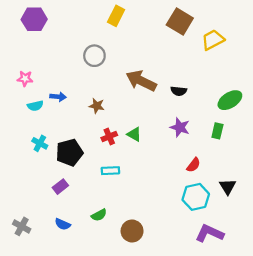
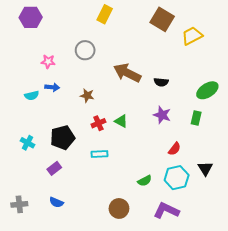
pink star: (25, 78) -> (48, 62), moved
cyan cross: (40, 143) -> (28, 143), moved
green semicircle: (99, 215) -> (145, 181), moved
gray cross: (22, 226) -> (19, 204), turned -35
purple L-shape: (209, 233) -> (166, 211), moved

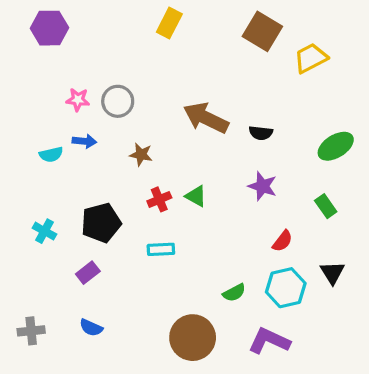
gray circle: (85, 50) -> (118, 101), moved
green rectangle: (196, 118) -> (326, 206), moved, turned -48
brown circle: (119, 208) -> (193, 338), size x1.4

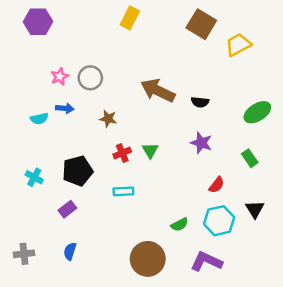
pink star: (78, 100) -> (60, 77), turned -30
green triangle: (196, 196) -> (150, 151), turned 30
blue semicircle: (91, 328) -> (70, 251), turned 84

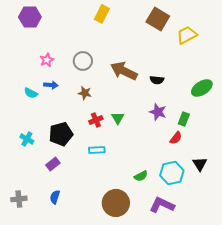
gray circle: (90, 78) -> (83, 61), moved
cyan semicircle: (39, 119) -> (31, 93), turned 40
green rectangle: (250, 158) -> (184, 119), moved, turned 56
red semicircle: (217, 185) -> (176, 138), moved

